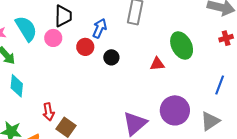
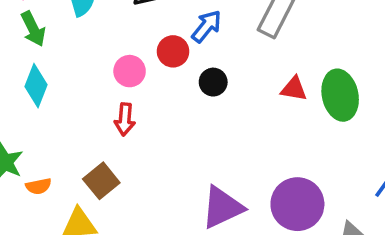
pink circle: (53, 38) -> (130, 71), moved
red triangle: (157, 64) -> (294, 89), moved
red arrow: (48, 112) -> (125, 119), moved

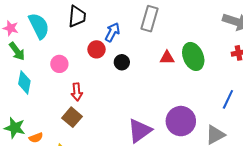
pink circle: (130, 71) -> (59, 64), moved
brown square: (101, 181) -> (72, 117), moved

